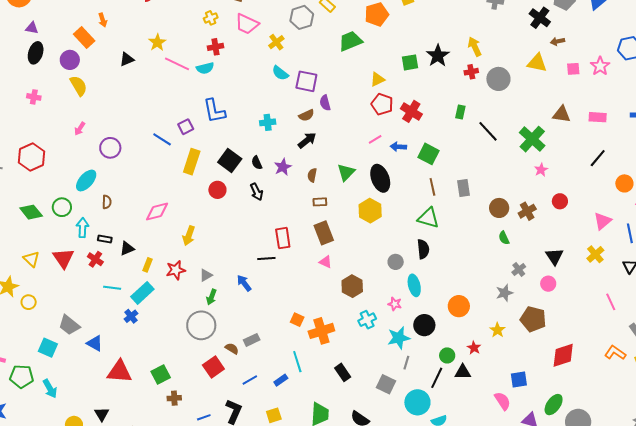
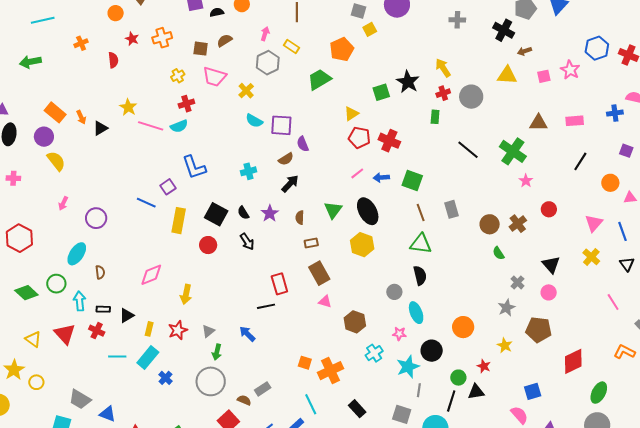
orange arrow: (103, 20) -> (81, 117), moved
green rectangle: (460, 112) -> (435, 117), moved
blue cross: (131, 316) -> (165, 378), moved
green ellipse: (554, 405) -> (599, 393), moved

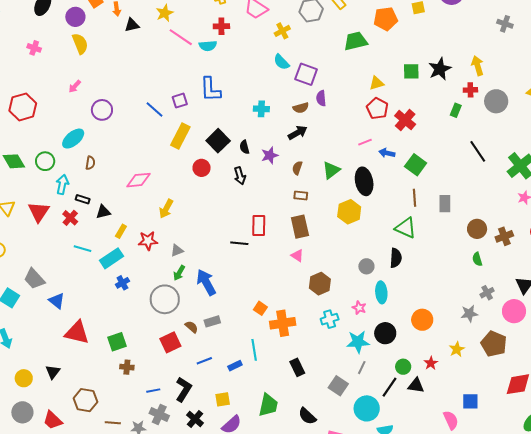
pink circle: (549, 292) -> (514, 311), size x1.5
blue arrow: (247, 334) -> (206, 282), moved, size x1.5

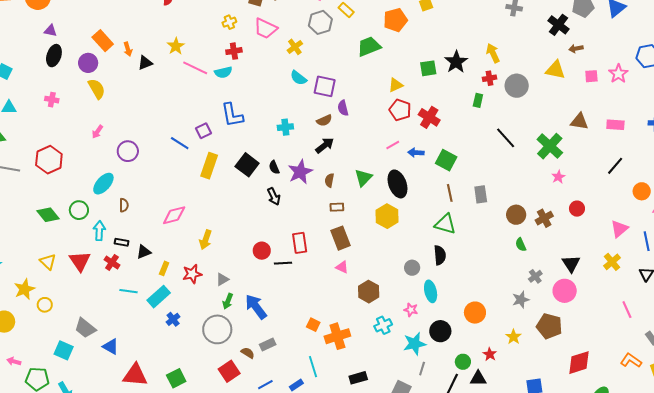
purple star: (270, 155) -> (300, 172), size x1.4
red circle: (202, 168) -> (262, 251), moved
black rectangle: (297, 367) -> (358, 378), turned -72

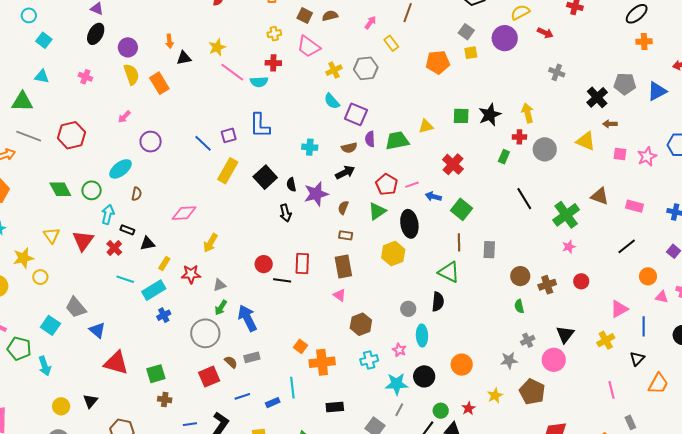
gray hexagon: (320, 22) -> (366, 68), moved
orange rectangle: (103, 41) -> (159, 83), moved
green trapezoid: (369, 46) -> (397, 141), moved
red pentagon: (400, 110) -> (387, 184), moved

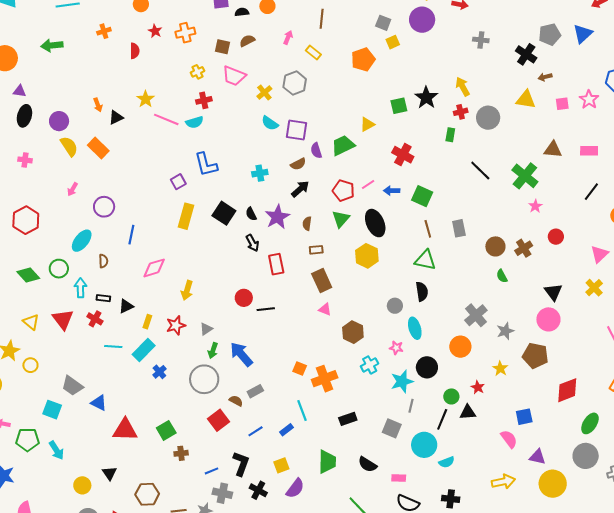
blue line: (203, 143) -> (131, 235), moved, turned 72
red rectangle: (302, 264) -> (276, 264), moved
gray cross: (528, 340) -> (476, 315), moved, size x1.6

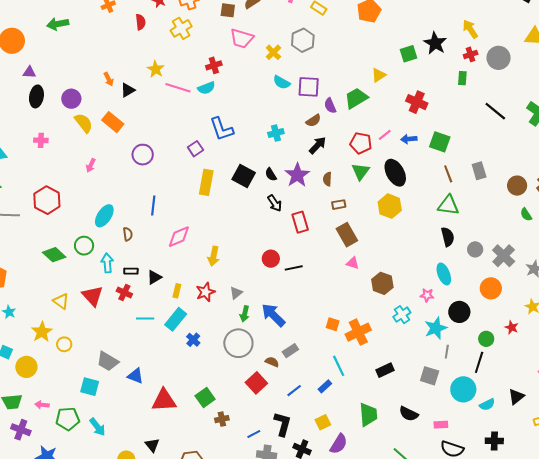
yellow cross: (198, 72) -> (181, 28), moved, size x1.5
purple circle: (104, 207) -> (143, 155), moved
gray circle: (395, 306) -> (475, 249), moved
black triangle: (468, 412) -> (516, 397), moved, turned -30

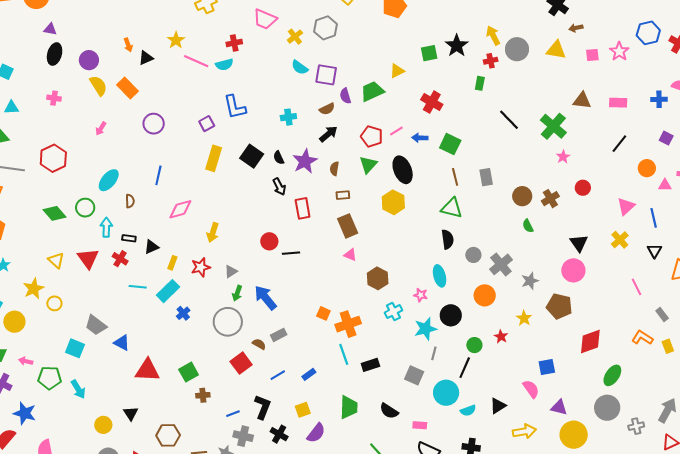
gray circle: (499, 58) -> (517, 49), moved
cyan line: (339, 366) -> (344, 354), moved

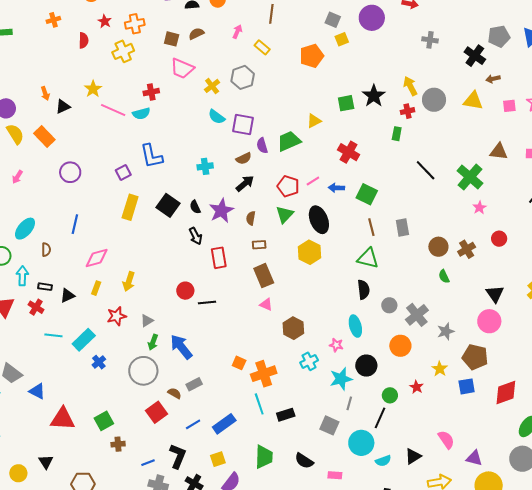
yellow rectangle: (172, 263) -> (96, 288), moved
blue square: (547, 367) -> (467, 386), moved
blue rectangle: (309, 374) -> (224, 424), size x1.6

